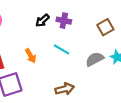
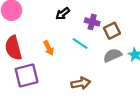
purple cross: (64, 21) -> (92, 22), moved
brown square: (105, 27) -> (112, 31), moved

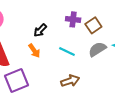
black arrow: (63, 14) -> (40, 30), moved
cyan line: (80, 44) -> (67, 51), moved

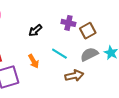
orange arrow: (34, 51) -> (34, 61), moved
brown arrow: (70, 81) -> (74, 76), moved

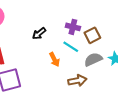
cyan line: (59, 54) -> (71, 47), moved
orange arrow: (34, 61) -> (54, 59), moved

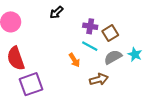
black arrow: (39, 33) -> (56, 12), moved

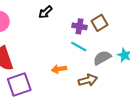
brown square: (110, 33) -> (100, 23), moved
orange arrow: (74, 60) -> (59, 69), moved, turned 112

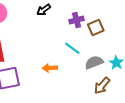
purple cross: (79, 26) -> (77, 20), moved, turned -32
brown arrow: (88, 80) -> (102, 86), moved, turned 138

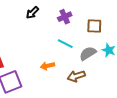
brown square: (96, 27) -> (94, 26), moved, turned 35
brown arrow: (102, 86) -> (76, 76), moved, turned 42

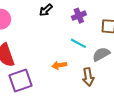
brown arrow: (76, 76) -> (88, 77), turned -84

